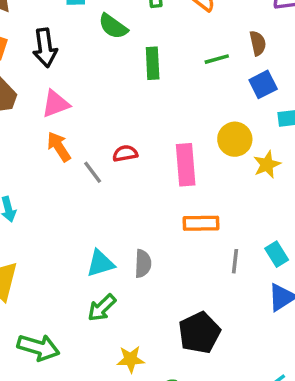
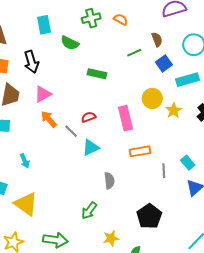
green rectangle: (153, 63) -> (97, 74), moved, turned -66
cyan triangle: (100, 263) -> (91, 147), moved

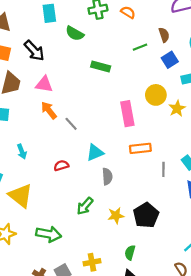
black arrow: (31, 62) -> (34, 51), turned -30
pink triangle: (43, 94) -> (44, 84), turned 36
red semicircle: (89, 117) -> (61, 166), moved
cyan triangle: (91, 147) -> (95, 152), moved
yellow star: (111, 238) -> (116, 216), moved

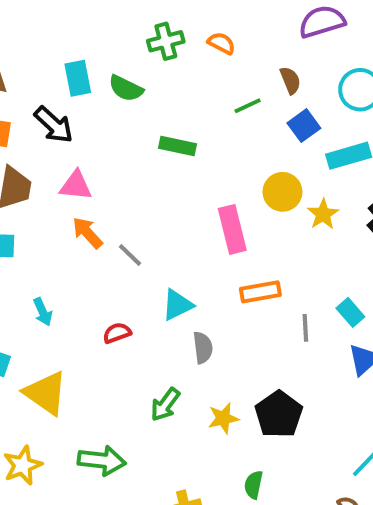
cyan rectangle: (49, 13) -> (78, 78), moved

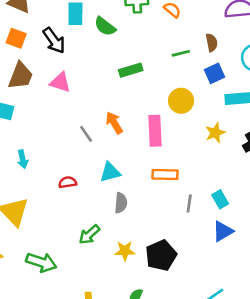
green rectangle: (178, 146) -> (131, 70), turned -40
yellow circle: (282, 192) -> (181, 101), moved
orange arrow: (87, 233) -> (114, 123), moved

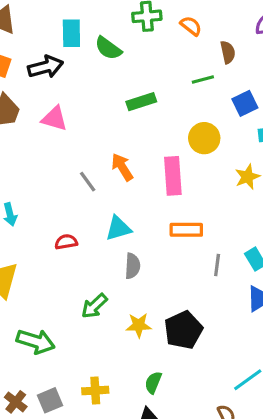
black arrow: (54, 40) -> (46, 67), turned -68
brown semicircle: (212, 43) -> (228, 52), moved

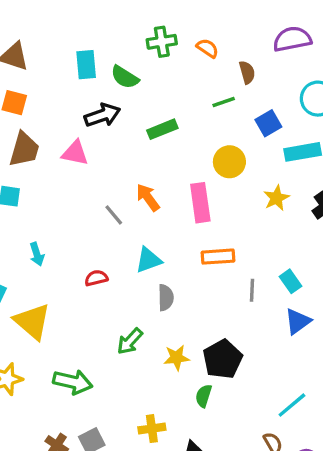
black arrow: (46, 67) -> (102, 115), moved
green semicircle: (153, 383) -> (204, 396), moved
yellow cross: (95, 391) -> (152, 429), moved

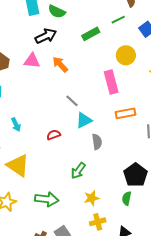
green rectangle: (162, 129) -> (91, 34), moved
orange arrow: (148, 197) -> (60, 64), moved
gray line: (114, 215) -> (72, 101), moved
yellow star: (177, 358) -> (92, 198), moved

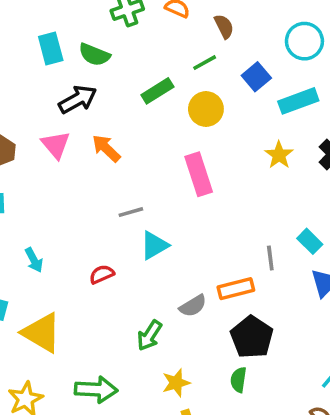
yellow circle: (126, 55) -> (206, 109), moved
pink triangle: (32, 61) -> (56, 145), turned 48
gray line: (72, 101) -> (131, 212), turned -56
orange rectangle: (126, 113) -> (236, 289), moved
gray semicircle: (97, 142) -> (193, 306), moved, turned 70

